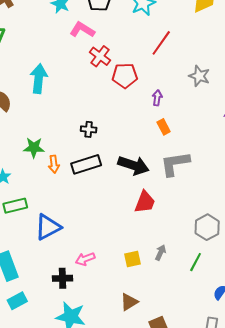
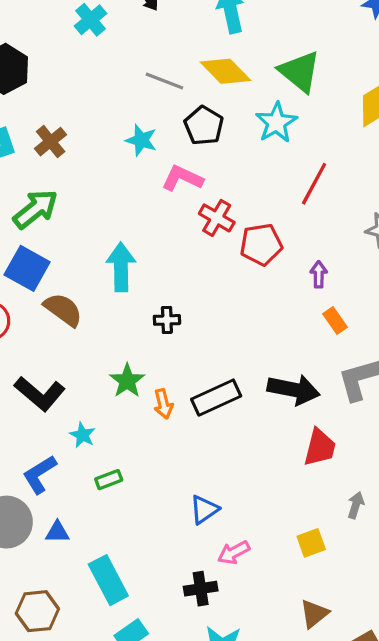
black cross: (89, 129) -> (167, 320), moved
green star: (34, 148) -> (127, 381), turned -30
green rectangle: (15, 206) -> (109, 480), size x0.7
blue triangle: (48, 227) -> (204, 510), moved, size x0.7
gray arrow: (161, 253) -> (356, 505), moved

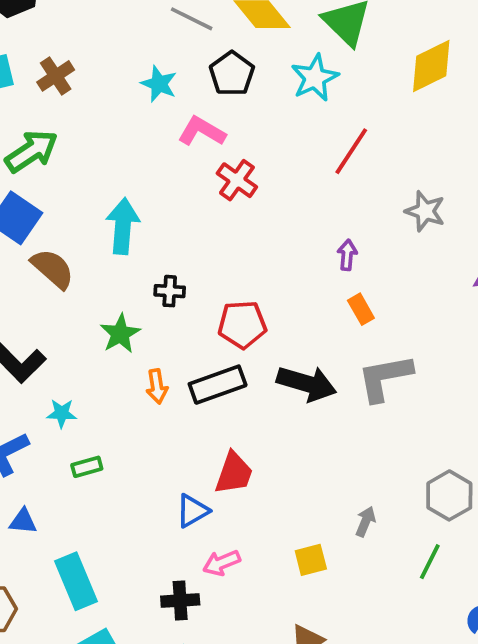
red pentagon: (261, 244) -> (242, 324), moved
green star: (127, 381) -> (120, 334), moved
cyan star: (82, 435) -> (62, 413), turned -30
red trapezoid: (320, 447) -> (234, 473), moved

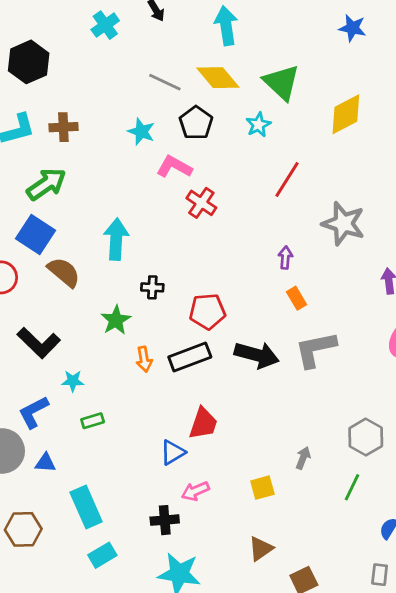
brown cross: (56, 76) -> (63, 127), turned 32
cyan star: (315, 78) -> (258, 125), size x0.7
gray star: (425, 211) -> (343, 224), size x1.4

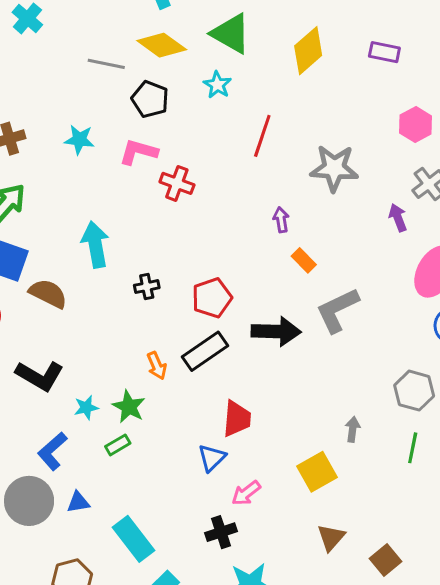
cyan star: (141, 132) -> (79, 140), moved
green star: (116, 320) -> (129, 407), moved
yellow square: (262, 488) -> (317, 472), size x1.4

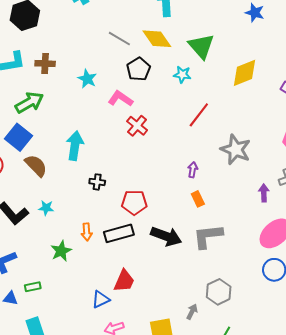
cyan star: (217, 85) -> (182, 75), turned 30
gray hexagon: (414, 391) -> (219, 292), moved
cyan star: (86, 407) -> (46, 208), moved
green rectangle: (118, 445) -> (33, 287), moved

